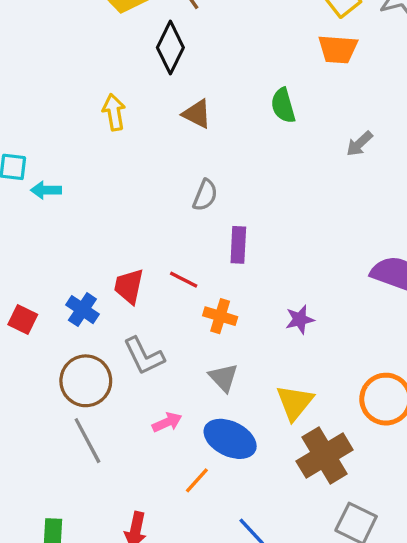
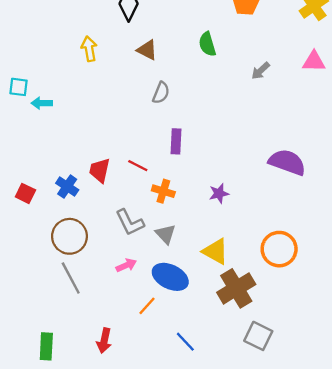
gray semicircle: (205, 195) -> (161, 93), moved
gray L-shape: (144, 356) -> (130, 222), moved
yellow triangle: (295, 402) -> (215, 251), turned -40

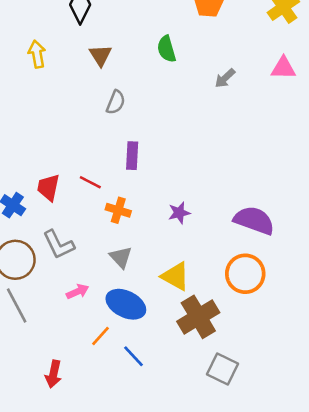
brown triangle: (147, 50) -> (100, 55), turned 30
purple semicircle: (287, 162) -> (254, 220), moved
gray L-shape: (130, 222) -> (59, 245), moved
blue line: (185, 342) -> (133, 356), moved

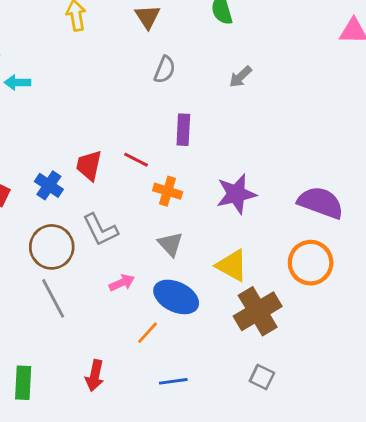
gray arrow: (225, 78) -> (240, 77), moved
purple star: (179, 213) -> (236, 194), size x1.6
blue line: (133, 356) -> (173, 381), moved, turned -55
gray square: (222, 369) -> (262, 377), moved, size x0.7

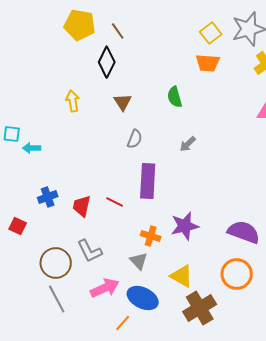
purple rectangle: (183, 130) -> (148, 181), size x1.6
blue cross: (49, 185) -> (48, 197), moved, turned 36
orange cross: (168, 191) -> (151, 236), moved
pink arrow: (122, 283) -> (105, 288), size x1.6

